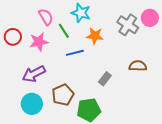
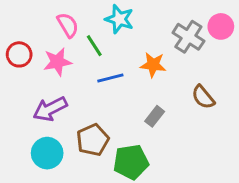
orange star: (95, 36) -> (153, 65), moved
brown semicircle: (138, 66) -> (203, 97), turned -132

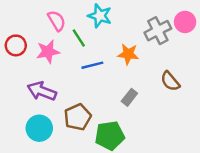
gray cross: (188, 37) -> (158, 31), turned 30
purple arrow: (50, 109) -> (42, 91), turned 48

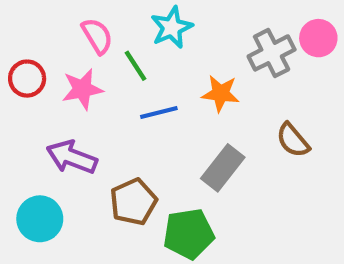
cyan star: (100, 16) -> (172, 27), turned 30
gray rectangle: (129, 97) -> (223, 168), size x1.5
cyan circle: (39, 128) -> (40, 219), moved

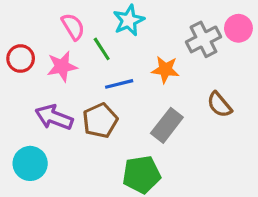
brown pentagon: (133, 202) -> (100, 121), moved

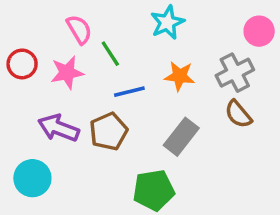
cyan star: (129, 20) -> (167, 22), moved
gray cross: (203, 39) -> (235, 73), moved

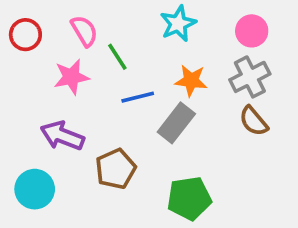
pink circle: (259, 31) -> (252, 31), moved
red circle: (22, 64) -> (25, 35), moved
brown pentagon: (109, 131) -> (116, 169), moved
gray rectangle: (181, 137) -> (176, 123), moved
green pentagon: (154, 190) -> (189, 198), moved

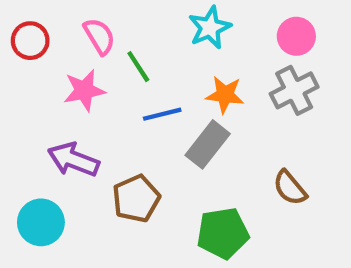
brown semicircle: (254, 121) -> (290, 188), moved

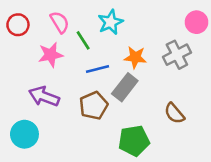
cyan star: (210, 28) -> (110, 22), moved
pink circle: (296, 36) -> (196, 22), moved
brown pentagon: (136, 199) -> (94, 106), moved

